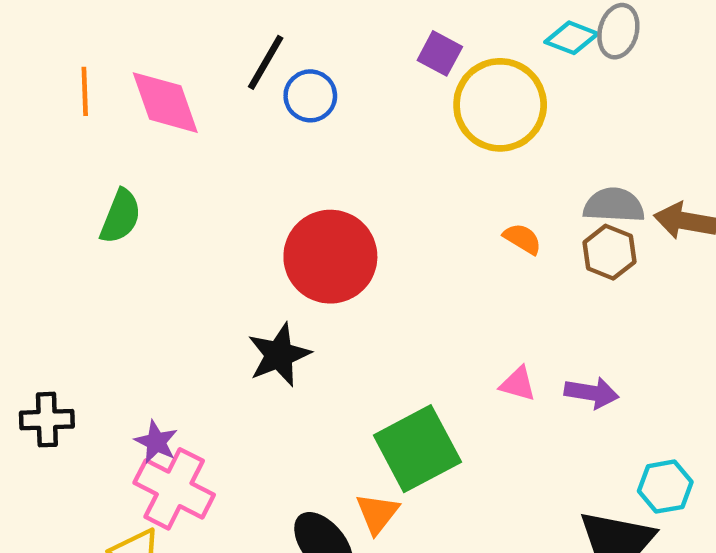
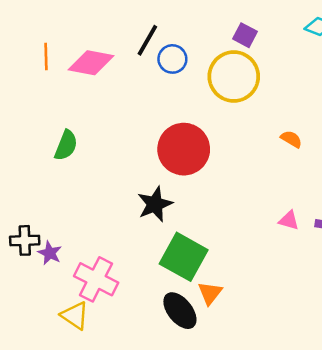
pink diamond: (165, 103) -> (91, 63), turned -60
yellow circle: (500, 105) -> (234, 77), moved
green semicircle: (121, 216) -> (66, 145), moved
purple star: (156, 442) -> (50, 253), moved
green square: (417, 449) -> (184, 257), moved, turned -33

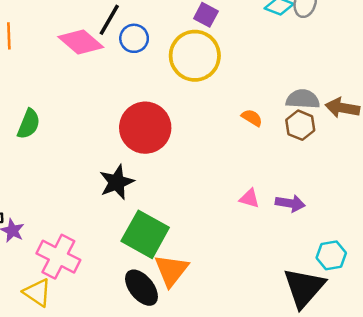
pink diamond: (91, 63) -> (81, 42), moved, turned 30
orange triangle: (210, 293) -> (171, 270), size x1.4

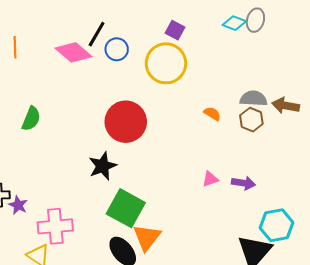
pink triangle: (249, 198) -> (210, 179), turned -36
cyan hexagon: (331, 255) -> (277, 225), size x1.4
pink cross: (58, 257) -> (55, 226), turned -32

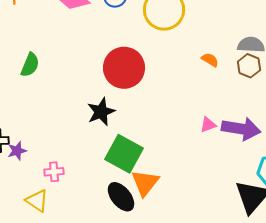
purple arrow: (243, 183) -> (241, 129), size x1.6
purple star: (18, 205) -> (17, 151), turned 30
pink cross: (55, 226) -> (54, 172), size x0.6

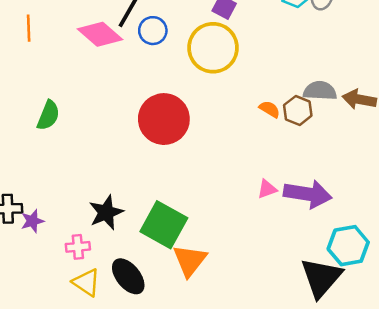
brown hexagon: (249, 66) -> (298, 110), moved
black star: (101, 112) -> (106, 212), moved
black ellipse: (121, 197) -> (128, 276), moved
yellow triangle: (37, 201) -> (86, 282), moved

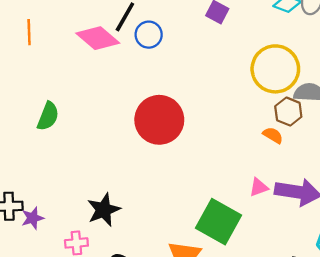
yellow circle: (213, 48) -> (275, 69), moved
orange semicircle: (270, 109) -> (273, 135), moved
green square: (164, 225) -> (218, 222), moved

